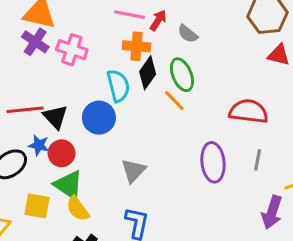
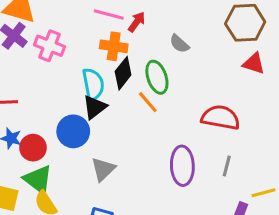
gray semicircle: (188, 34) -> (179, 44), moved
black triangle: (55, 117) -> (95, 107), moved, turned 32
blue circle: (99, 118) -> (73, 131), moved

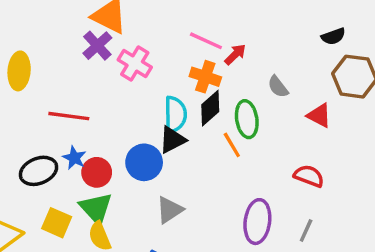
red triangle: (254, 63) -> (319, 115), moved
red semicircle: (221, 117) -> (309, 176), size x0.7

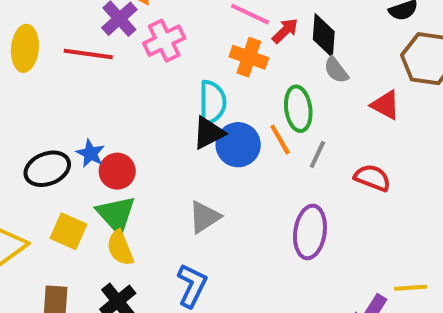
pink cross: (135, 64) -> (164, 41), turned 32
black diamond: (210, 108) -> (324, 35), moved, turned -45
red line: (69, 116) -> (88, 54), moved
blue circle: (144, 162) -> (238, 145), moved
gray line: (306, 231) -> (317, 154), moved

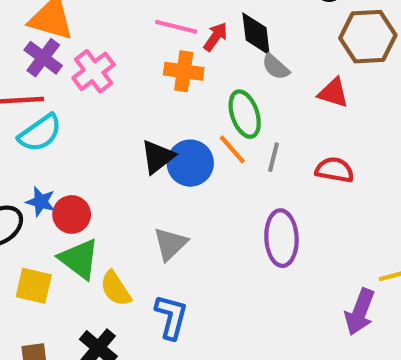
cyan semicircle: (212, 102) -> (40, 133), moved, turned 66
yellow semicircle: (120, 248) -> (116, 289), moved

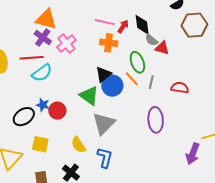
red triangle: (333, 93) -> (162, 48), moved
black triangle: (158, 157) -> (103, 74), moved
gray triangle: (170, 244) -> (104, 124), size x1.4
green triangle: (79, 259) -> (89, 96), moved

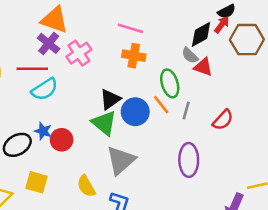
black diamond: (142, 25) -> (201, 34), moved, turned 65
red arrow: (123, 26) -> (222, 25), moved
black triangle: (103, 74) -> (110, 99), moved
red semicircle: (180, 88) -> (223, 120), turned 120

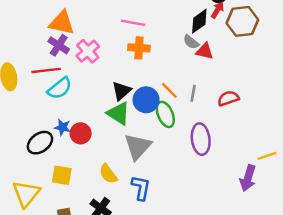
green ellipse: (170, 83) -> (165, 114), moved
red semicircle: (223, 120) -> (228, 98), turned -145

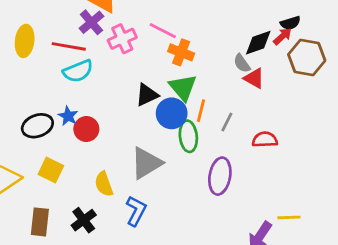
pink line: (133, 23) -> (163, 31), moved
orange line: (169, 90) -> (201, 111), turned 42
green triangle: (118, 113) -> (183, 87), moved

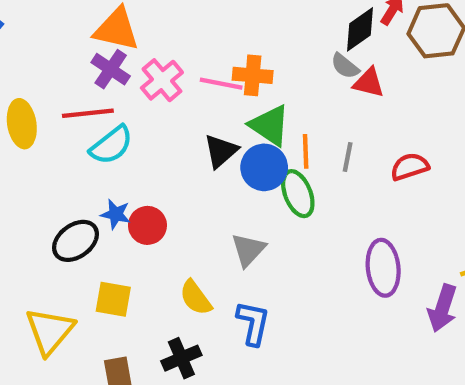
pink line: (163, 31) -> (221, 84), moved
gray triangle: (146, 163) -> (248, 250), size x0.7
purple ellipse: (220, 176) -> (383, 268), moved
black cross: (84, 220) -> (181, 358), turned 30

